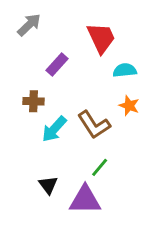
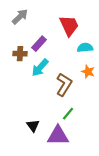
brown cross: (34, 101) -> (20, 54), moved
brown L-shape: (94, 125) -> (64, 85), turned -115
cyan arrow: (54, 129) -> (40, 68), moved

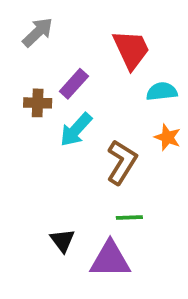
green line: (68, 114) -> (129, 218), turned 48

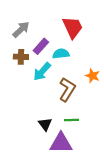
gray arrow: (38, 32) -> (21, 29), moved
cyan semicircle: (162, 91) -> (61, 54), moved
black triangle: (62, 240) -> (45, 124), moved

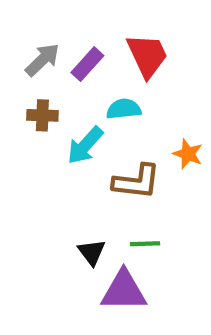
purple rectangle: (41, 46) -> (87, 64), moved
brown L-shape: (67, 89) -> (137, 182), turned 65

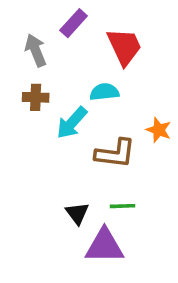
gray arrow: (42, 60) -> (36, 50), turned -68
purple rectangle: (87, 64) -> (74, 23), moved

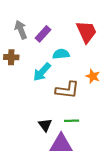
purple rectangle: (74, 23) -> (43, 34), moved
red trapezoid: (124, 47) -> (86, 32), moved
brown cross: (36, 97) -> (11, 57), moved

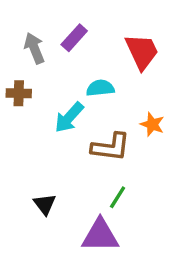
purple rectangle: (43, 34) -> (74, 38), moved
green line: (72, 121) -> (118, 197), turned -56
black triangle: (45, 125) -> (45, 204), moved

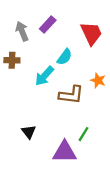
cyan semicircle: (100, 88) -> (65, 57), turned 132
green line: (118, 197) -> (84, 134), moved

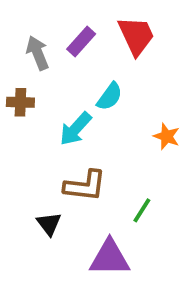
red trapezoid: (91, 33) -> (136, 36), moved
brown L-shape: (71, 95) -> (85, 186), moved
green line: (84, 134) -> (142, 210), moved

